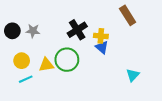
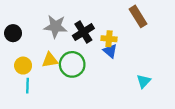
gray star: (33, 31) -> (55, 26), moved, size x1.5
yellow triangle: (46, 65) -> (50, 60), moved
cyan line: (26, 79) -> (28, 86), turned -64

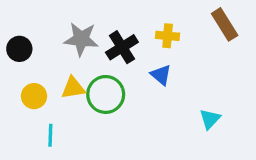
brown rectangle: (138, 16) -> (225, 24), moved
yellow cross: (109, 39) -> (168, 36), moved
cyan line: (28, 86) -> (50, 135), moved

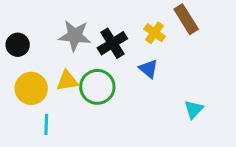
brown rectangle: (225, 24) -> (186, 19), moved
yellow cross: (168, 36) -> (155, 33), turned 30
yellow circle: (34, 96) -> (31, 88), size x1.4

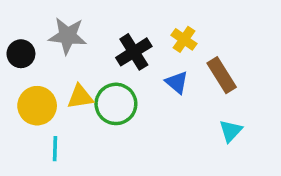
brown rectangle: (186, 19) -> (222, 75), moved
gray star: (75, 36) -> (68, 36), moved

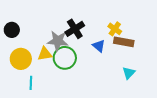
gray star: (68, 36) -> (58, 41), moved
yellow cross: (184, 39) -> (115, 29), moved
brown rectangle: (222, 75) -> (124, 42), turned -48

